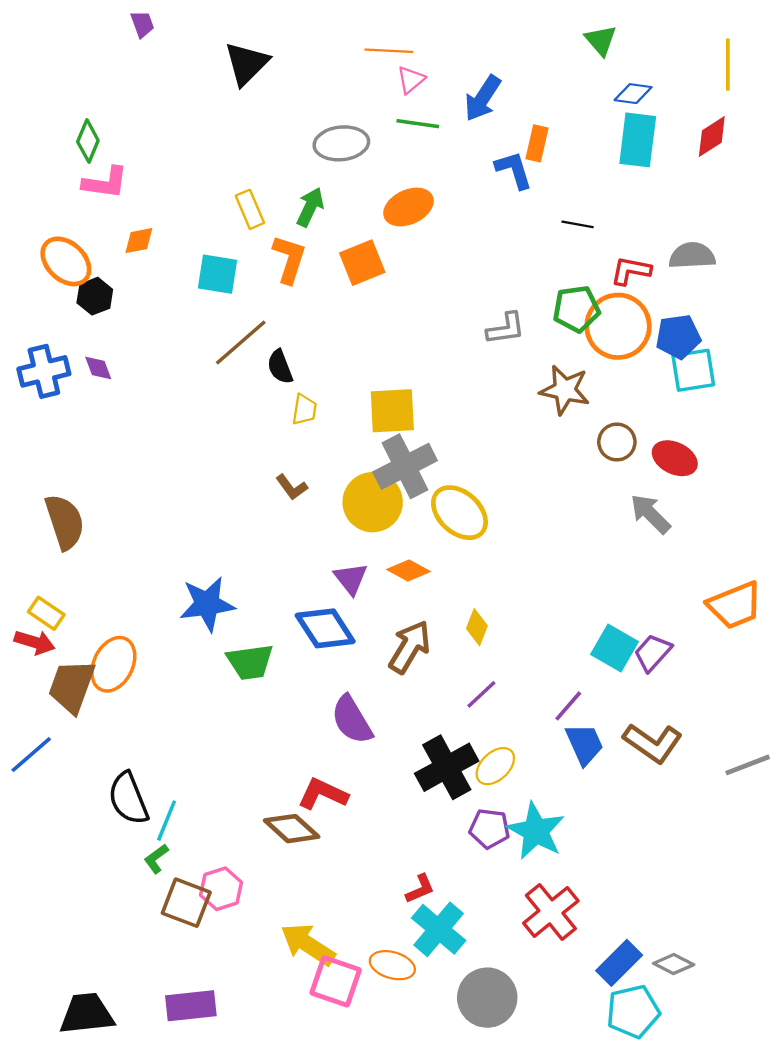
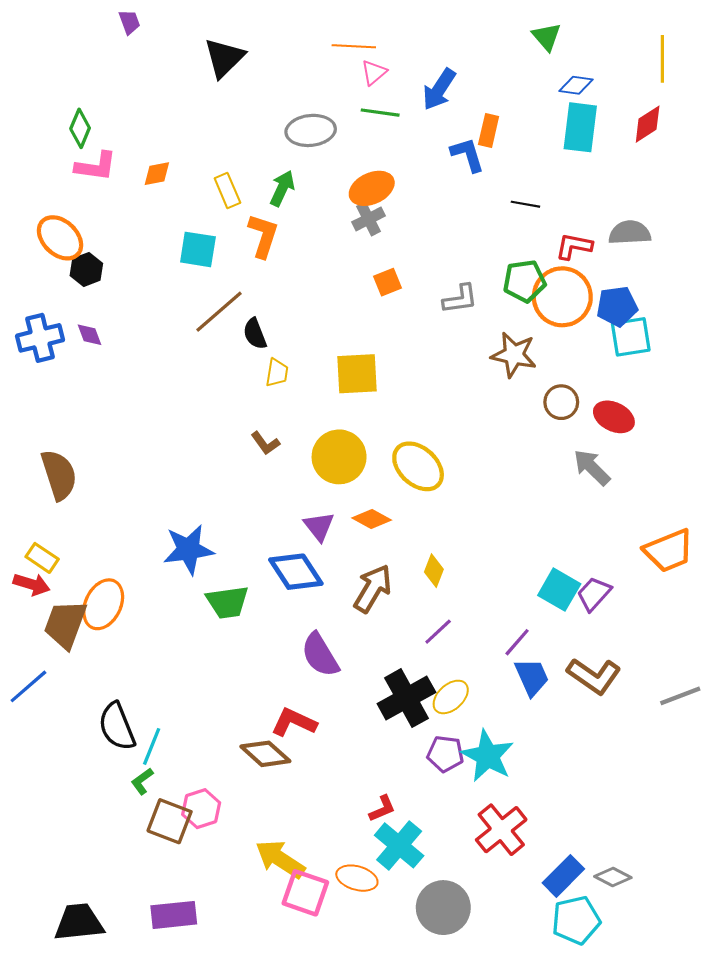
orange diamond: (139, 241) -> (157, 174), moved
orange square: (362, 263) -> (388, 282), moved, size x0.7
gray cross: (405, 466) -> (369, 219), moved, size x0.6

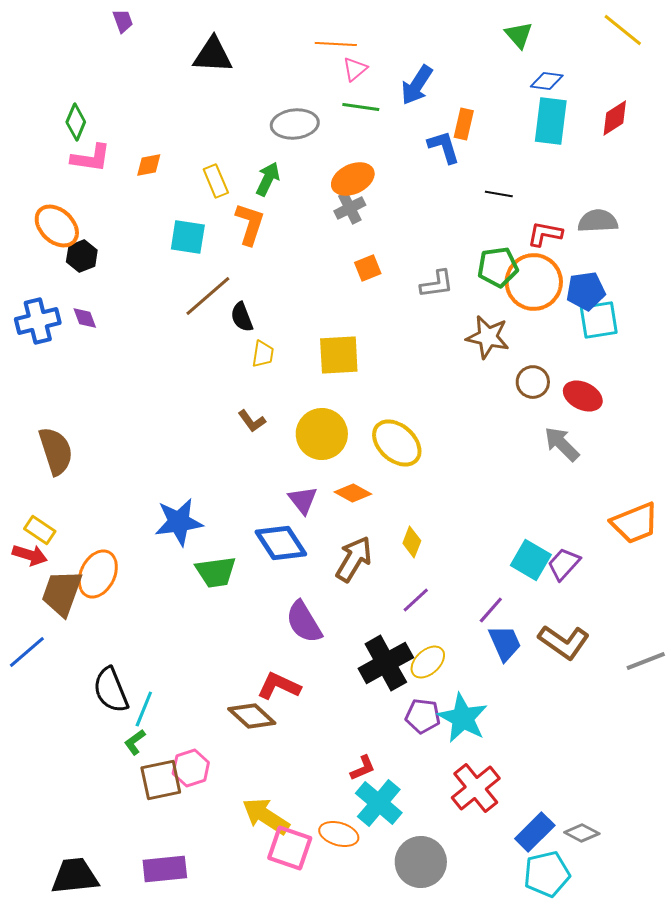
black triangle: (224, 58) -> (213, 55), turned 48
yellow line: (662, 59) -> (623, 30), moved, turned -51
brown square: (170, 821) -> (161, 780), turned -33

